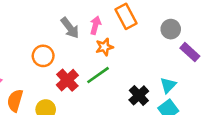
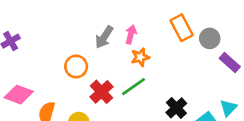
orange rectangle: (126, 16) -> (182, 28), moved
gray arrow: (70, 28) -> (104, 37), turned 70
cyan triangle: (168, 85) -> (228, 108), moved

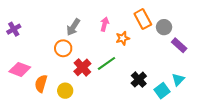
gray arrow: (104, 37) -> (73, 27), moved
orange star: (140, 57) -> (123, 38), moved

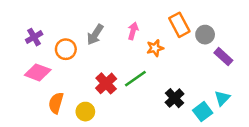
purple cross: (14, 29) -> (34, 37), moved
orange circle: (63, 48) -> (66, 49), moved
pink diamond: (20, 69) -> (38, 72), moved

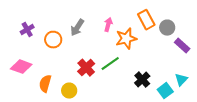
orange star: (155, 48) -> (126, 39), size x1.5
pink diamond: (38, 72) -> (21, 67), moved

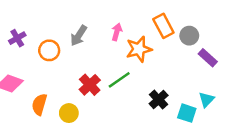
cyan square: (165, 91) -> (187, 113), turned -35

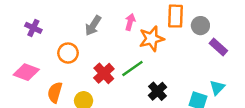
orange rectangle: (163, 26) -> (175, 16), turned 30
purple cross: (17, 38) -> (33, 28), turned -35
orange circle: (49, 50) -> (68, 53), moved
black cross: (159, 100) -> (157, 91), moved

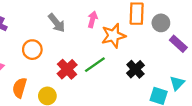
gray arrow: (93, 26) -> (57, 23), turned -72
black cross: (157, 91) -> (135, 69), moved

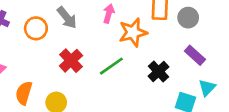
purple rectangle: (178, 44) -> (195, 55), moved
orange circle: (32, 50) -> (36, 28), moved
red cross: (67, 69) -> (71, 61), moved

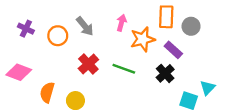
purple rectangle: (195, 55) -> (173, 50), moved
green line: (111, 66) -> (124, 69), turned 55

